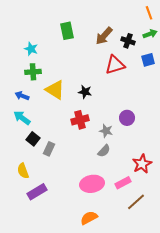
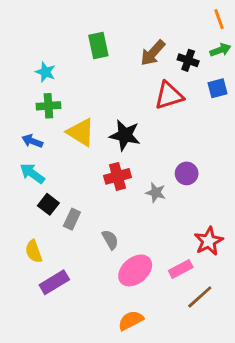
black star: (85, 92) -> (125, 135), size x1.5
gray semicircle: (104, 151) -> (110, 240), moved, turned -72
pink ellipse: (92, 184) -> (135, 270), turned -30

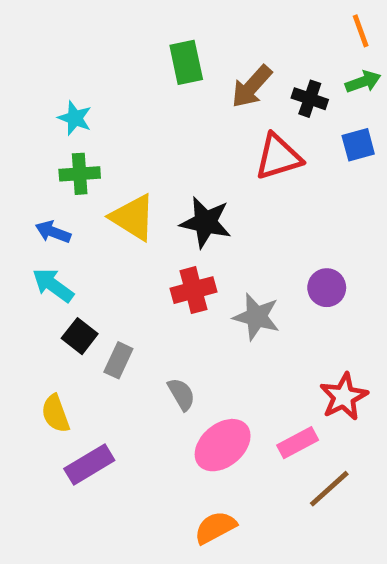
green rectangle: (98, 46) -> (186, 62), moved
purple circle: (187, 173) -> (327, 288), moved
gray star: (156, 193) -> (256, 317), size x1.4

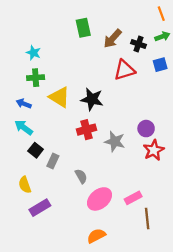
red star: (344, 397) -> (154, 150), moved
brown line: (329, 489) -> (147, 218), turned -54

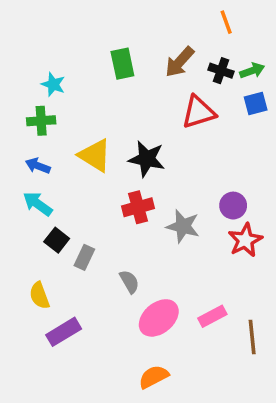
orange line: (161, 14) -> (226, 22), moved
green rectangle: (83, 28) -> (122, 64), moved
green arrow: (162, 36) -> (252, 71), moved
green cross: (36, 78) -> (41, 121), moved
brown line: (147, 218) -> (252, 337), moved

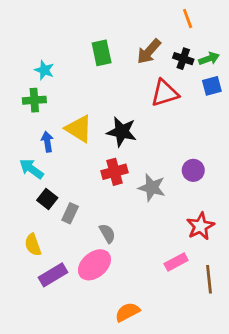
blue arrow: (38, 166) -> (47, 142), moved, turned 60
red star: (245, 240) -> (200, 226), moved
pink ellipse: (159, 318) -> (94, 265), moved

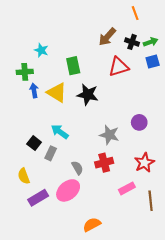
green rectangle: (102, 53) -> (73, 66), moved
cyan star: (44, 70) -> (41, 50), moved
blue arrow: (47, 142) -> (34, 90), moved
cyan arrow: (31, 169) -> (60, 132), moved
red cross: (114, 172) -> (104, 163), moved

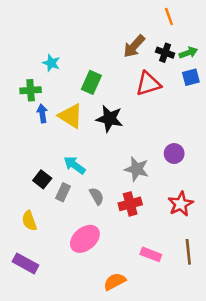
green rectangle: (73, 66) -> (91, 82), turned 36
gray semicircle: (77, 168) -> (97, 196), moved
pink rectangle: (127, 188) -> (151, 254), moved, turned 49
purple rectangle: (38, 198) -> (25, 263), moved, turned 60

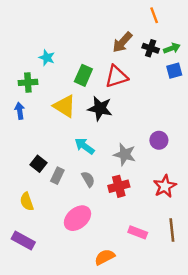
red triangle: (148, 84) -> (116, 77), moved
blue arrow: (42, 113) -> (20, 111), moved
cyan arrow: (75, 165) -> (85, 146), moved

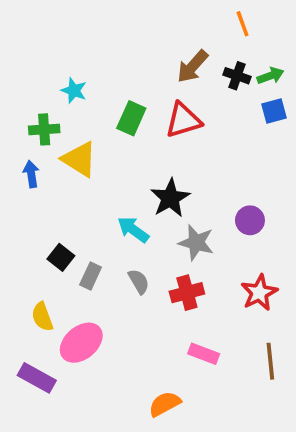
yellow triangle: (65, 106) -> (79, 159), moved
black star: (100, 108) -> (170, 198), moved, turned 30
pink ellipse: (77, 218) -> (81, 343), moved
pink rectangle: (138, 232) -> (204, 354), moved

